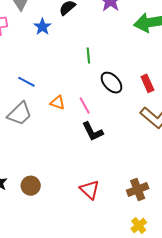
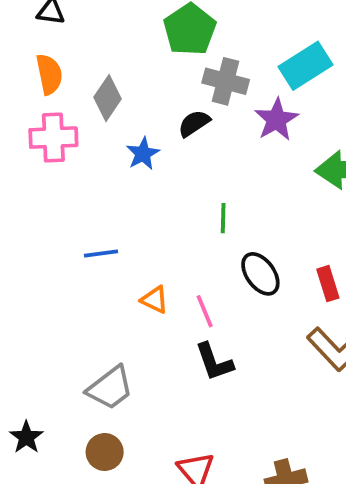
blue line: (26, 82) -> (101, 254), turned -42
gray trapezoid: (20, 114) -> (110, 388), moved
brown circle: (31, 186) -> (105, 452), moved

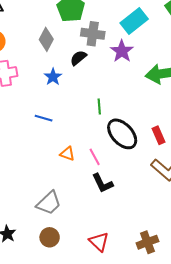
gray diamond: (107, 98) -> (46, 39), moved
blue line: (101, 254) -> (44, 118), moved, turned 30
black ellipse: (260, 274) -> (122, 134), size x1.4

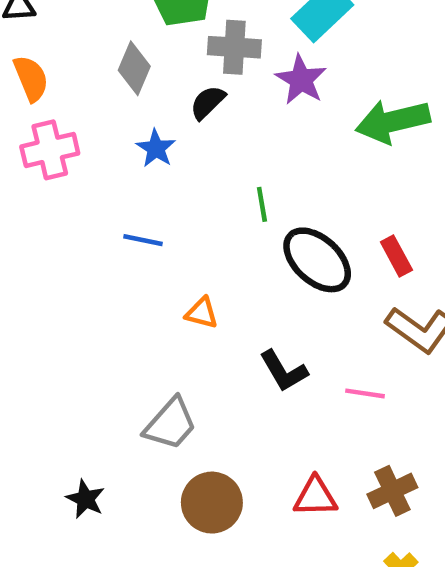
pink line: (95, 157) -> (365, 393), moved, turned -48
brown circle: (50, 237) -> (212, 503), moved, size x1.4
red triangle: (99, 242) -> (315, 497), moved, turned -40

